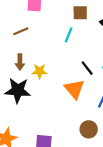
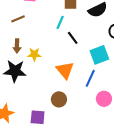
black line: (87, 68) -> (73, 38), moved
brown circle: (89, 129) -> (59, 99), moved

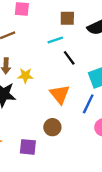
cyan line: (60, 22) -> (55, 40), turned 48

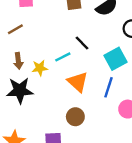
cyan line: (55, 40) -> (63, 57), moved

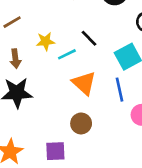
yellow star: (40, 68) -> (45, 41), moved
blue line: (108, 87) -> (120, 90), turned -30

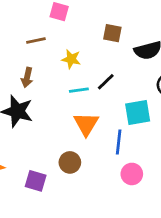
black line: (89, 38) -> (106, 82), turned 72
yellow star: (45, 41) -> (71, 59), moved

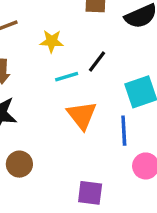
brown circle: (70, 162) -> (19, 164), moved
purple square: (36, 181) -> (90, 193), moved

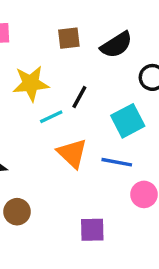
yellow star: (52, 41) -> (31, 84), size x1.5
blue line: (124, 131) -> (117, 162), turned -68

